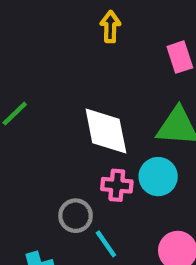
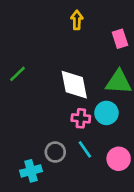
gray circle: (76, 216) -> (55, 152), moved
cyan line: (106, 244) -> (85, 149), moved

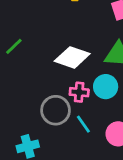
white diamond: (74, 85) -> (72, 57), turned -60
gray circle: (55, 152) -> (56, 110), moved, size x1.4

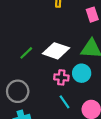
green line: (14, 46) -> (26, 53), moved
gray circle: (56, 110) -> (18, 91), moved

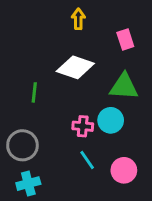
white diamond: (56, 51) -> (75, 67), moved
green line: (26, 53) -> (34, 92), turned -40

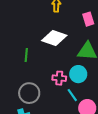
gray circle: (22, 145) -> (29, 93), moved
cyan line: (87, 160) -> (72, 95), moved

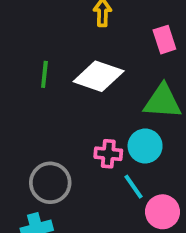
green line: (26, 55) -> (44, 74), moved

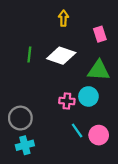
gray circle: (50, 183) -> (20, 118), moved
cyan line: (133, 187) -> (77, 131), moved

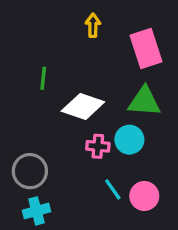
pink rectangle: (100, 34) -> (146, 48), size x1.6
white diamond: (61, 56) -> (83, 106), moved

